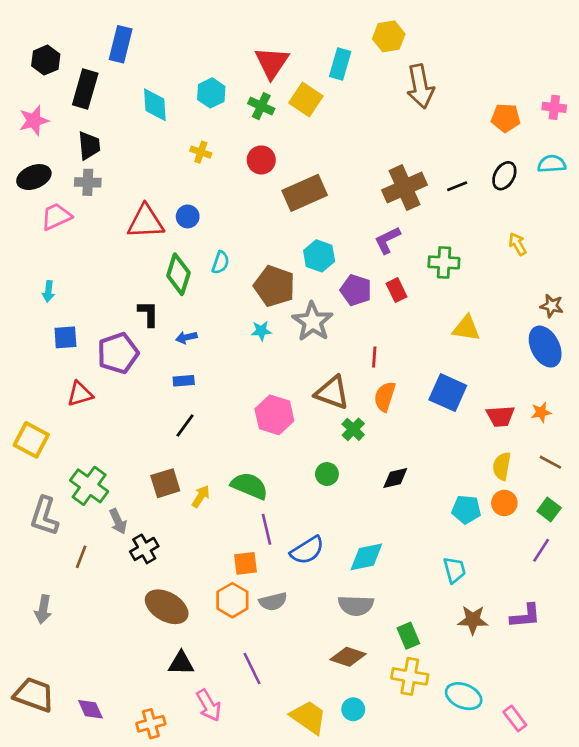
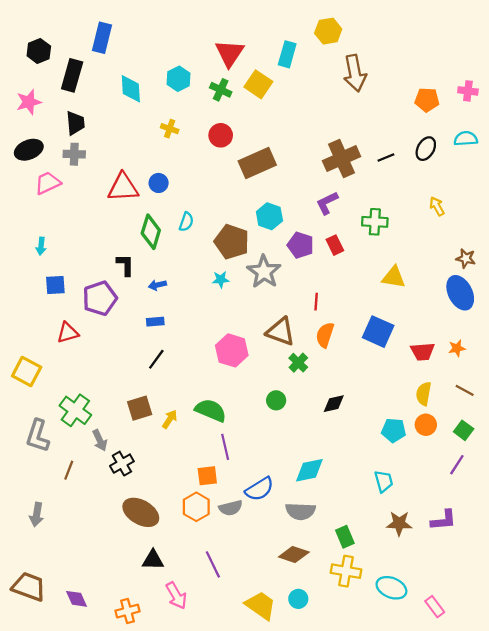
blue semicircle: (307, 550) -> (259, 489), moved

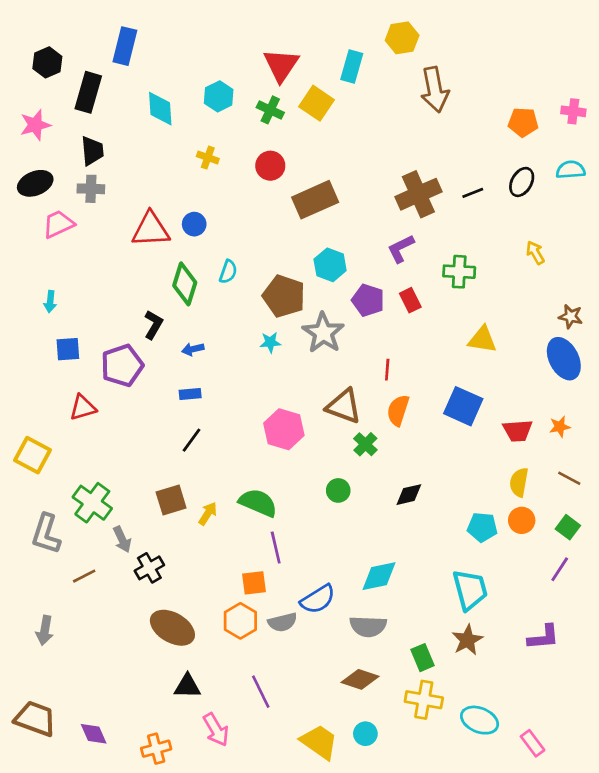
black L-shape: (125, 265) -> (153, 325), turned 30
brown line: (69, 470) -> (84, 576), turned 42
cyan trapezoid: (384, 481) -> (470, 590), size x1.5
brown star: (399, 523) -> (467, 640), moved, turned -30

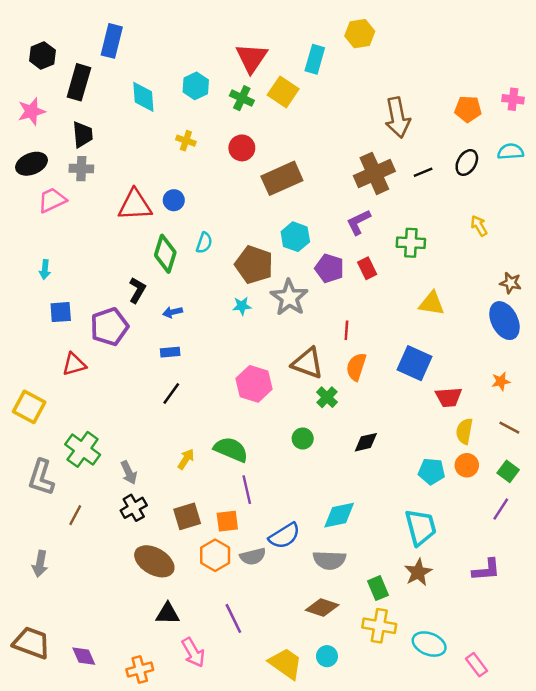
brown arrow: (435, 90) -> (397, 118), moved
red trapezoid: (518, 431) -> (449, 397), moved
brown square: (171, 500) -> (187, 516), moved
gray arrow: (122, 539) -> (129, 473), moved
brown line: (84, 576) -> (75, 515), turned -35

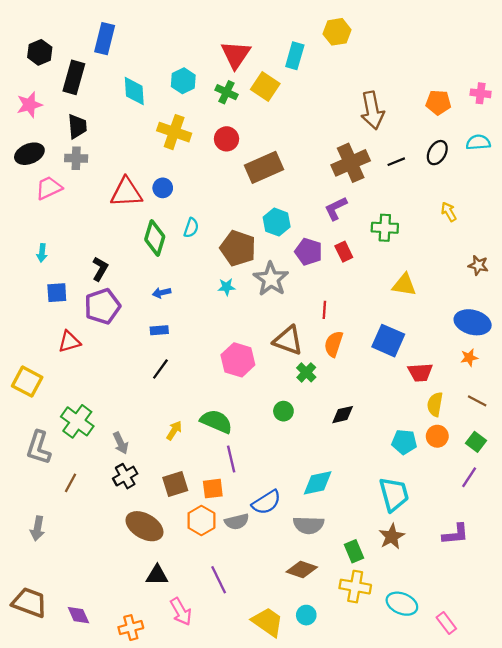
yellow cross: (186, 141) -> (174, 132), size x1.8
black L-shape: (137, 290) -> (100, 269), moved
blue ellipse: (504, 321) -> (473, 322), moved, turned -48

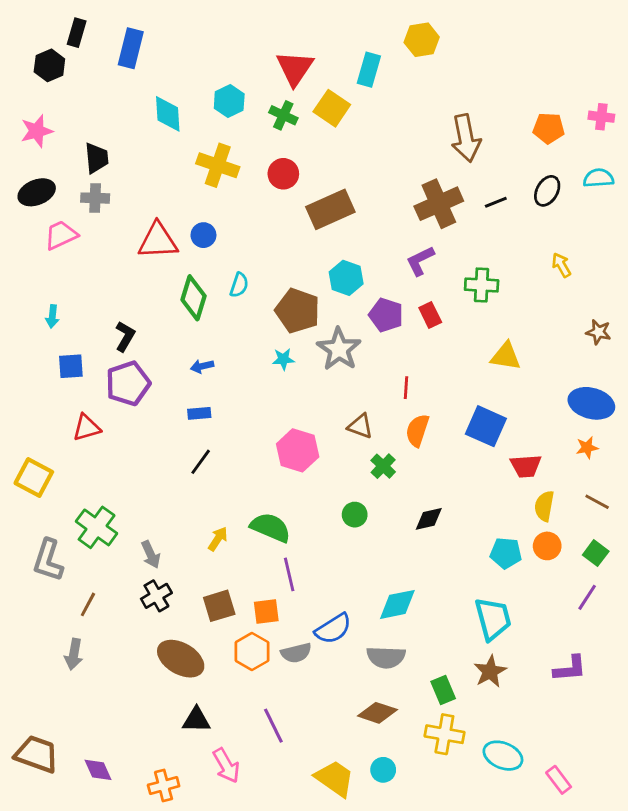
black rectangle: (74, 77) -> (77, 33), moved, size x0.7
brown triangle: (288, 341) -> (360, 426), size x0.7
gray arrow: (37, 528) -> (74, 654), moved

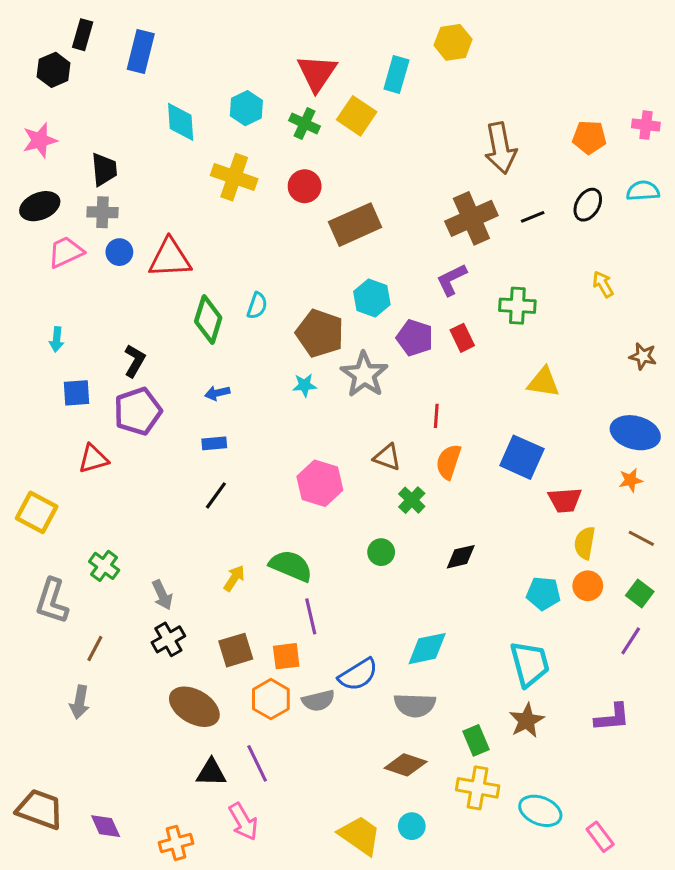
blue circle: (203, 235) -> (119, 252), moved
green cross: (97, 527) -> (104, 566), size x0.7
purple line: (273, 726) -> (257, 763), moved

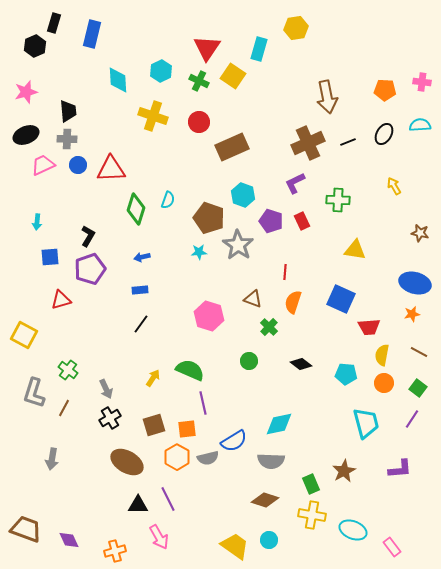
black diamond: (461, 557) -> (301, 364), turned 50
cyan pentagon: (543, 593) -> (346, 374), moved
brown line: (95, 649) -> (64, 408), moved
cyan trapezoid: (530, 664) -> (366, 423), moved

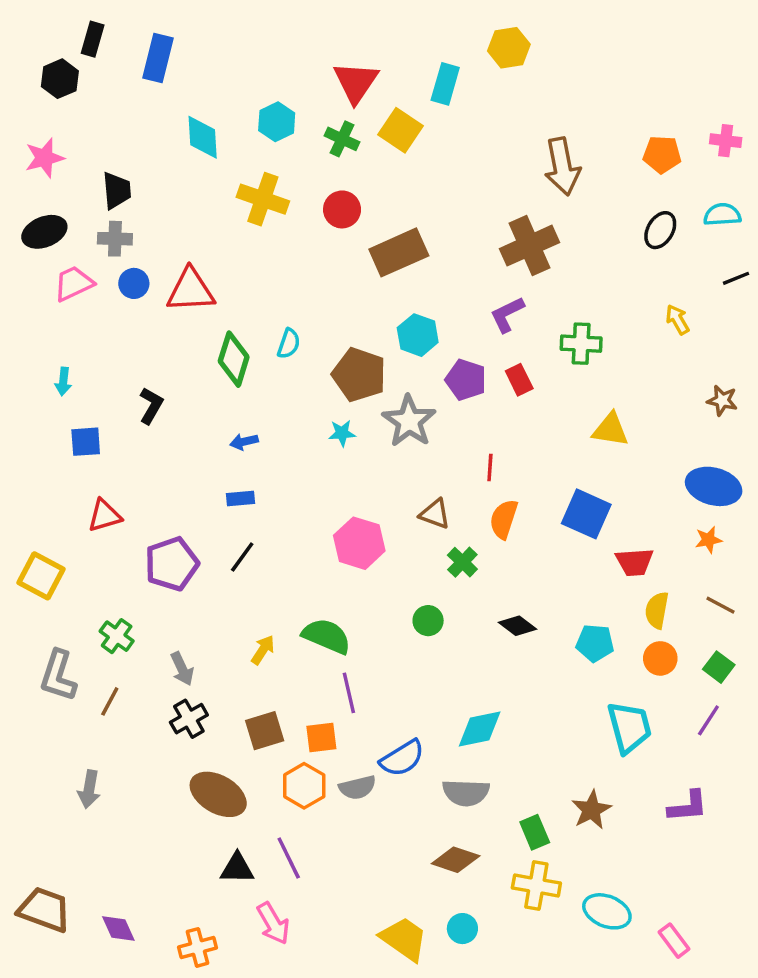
black line: (348, 142) -> (736, 278), moved
purple pentagon: (90, 269) -> (172, 564), moved

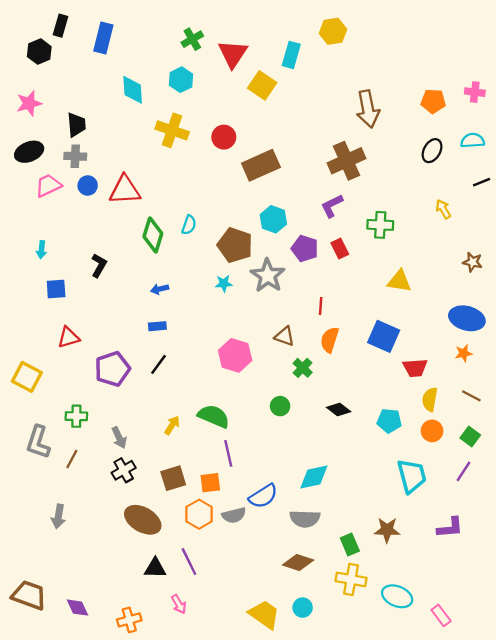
green cross: (342, 139) -> (192, 39), moved, turned 35
green cross: (117, 636) -> (76, 416), turned -35
brown star: (591, 810) -> (387, 530), turned 30
pink arrow: (273, 923) -> (179, 604), size x0.7

